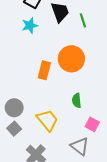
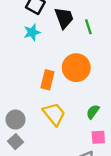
green semicircle: (77, 100) -> (93, 112), moved, turned 40
yellow trapezoid: (47, 120) -> (54, 114), moved
pink square: (92, 124) -> (98, 137), turned -32

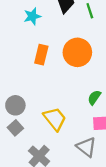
orange rectangle: (48, 80) -> (41, 55), moved
yellow trapezoid: (54, 114) -> (55, 119), moved

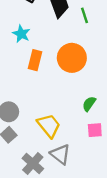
cyan star: (32, 16) -> (21, 34), moved, turned -30
gray triangle: (86, 147) -> (60, 154), moved

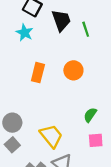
cyan star: (21, 34) -> (25, 33), moved
orange circle: (72, 58) -> (73, 70), size x0.7

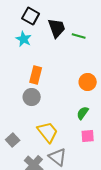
green line: (86, 29) -> (79, 36), turned -56
orange circle: (73, 70) -> (88, 82), moved
gray circle: (12, 123) -> (32, 97), moved

